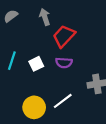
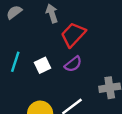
purple semicircle: (64, 63) -> (73, 64), turned -42

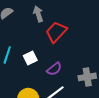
purple semicircle: (73, 64) -> (54, 69), moved

